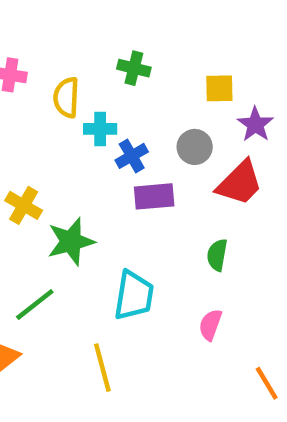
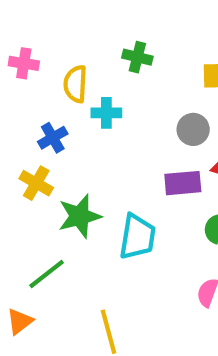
blue cross: (132, 156) -> (53, 138), moved
purple rectangle: (154, 196) -> (183, 183), moved
cyan trapezoid: (134, 295) -> (137, 237), moved

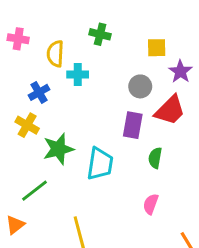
purple rectangle: (183, 183) -> (133, 125), turned -75

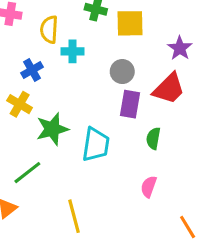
yellow square: (157, 48) -> (130, 23), moved, size x1.4
gray circle: (140, 86) -> (122, 72), moved

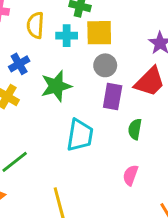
yellow square: (130, 23) -> (99, 33), moved
cyan cross: (72, 51) -> (67, 36), moved
green star: (52, 129) -> (56, 86), moved

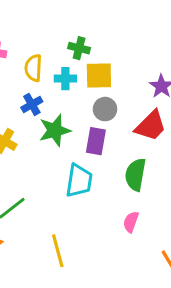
blue cross: (19, 64) -> (32, 104), moved
purple rectangle: (113, 97) -> (96, 141), moved
green semicircle: (135, 129) -> (135, 175), size x1.5

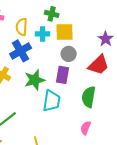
blue cross: (32, 104) -> (21, 51), size x1.5
green star: (55, 130) -> (35, 80), moved

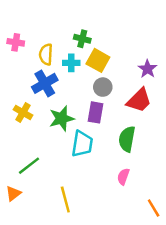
yellow square: (65, 32) -> (98, 60), turned 30

